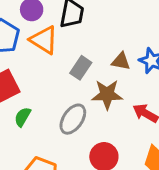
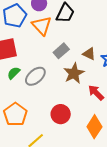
brown star: (107, 94) -> (74, 73), turned 30
gray ellipse: (73, 119) -> (35, 76), moved

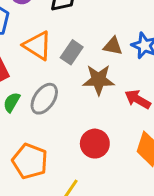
orange triangle: (42, 26) -> (38, 46), moved
brown star: (74, 73) -> (99, 80), turned -30

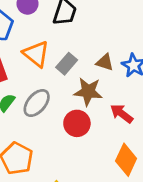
red circle: (95, 144) -> (77, 123), moved

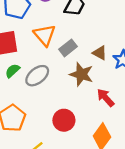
red circle: (77, 123) -> (64, 120), moved

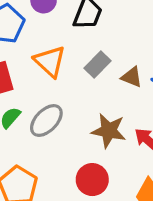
gray rectangle: (68, 48) -> (98, 64), moved
brown star: (81, 74) -> (109, 131), moved

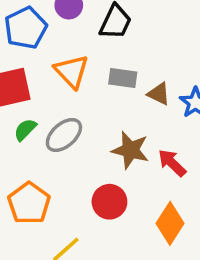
gray rectangle: (98, 64) -> (123, 78), turned 50

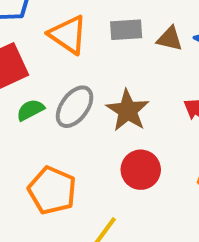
green semicircle: (25, 130) -> (30, 110), turned 30
brown star: (130, 150) -> (128, 111), moved, turned 30

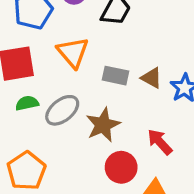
gray rectangle: (126, 30) -> (115, 76), moved
red circle: (141, 170) -> (121, 167), moved

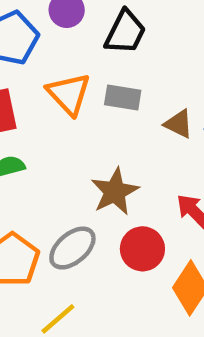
gray rectangle: (115, 76) -> (123, 97), moved
gray ellipse: (62, 110) -> (72, 248), moved

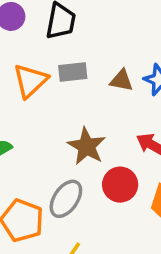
orange triangle: (69, 94) -> (30, 81), turned 45

